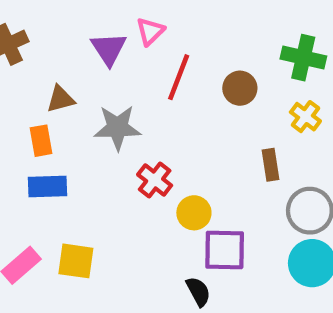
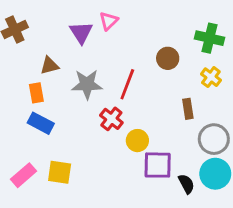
red line: (179, 77) -> (127, 84), moved
blue rectangle: (47, 187) -> (41, 123), turned 30
black semicircle: (198, 292) -> (186, 184), moved

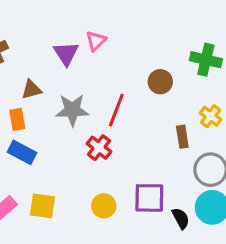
yellow cross: (211, 77) -> (211, 116), moved
yellow circle: (137, 141) -> (104, 206), moved

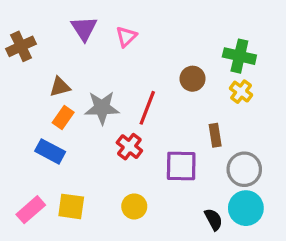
purple triangle: (66, 53) -> (84, 29), moved
yellow cross: (211, 116) -> (241, 92), moved
orange rectangle: (17, 119) -> (63, 117), moved, turned 45
purple square: (149, 198) -> (181, 166), moved

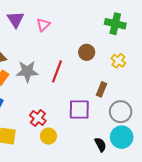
green cross: (239, 56) -> (115, 24), moved
brown rectangle: (215, 135) -> (101, 89), turned 32
red cross: (129, 147) -> (38, 118), moved

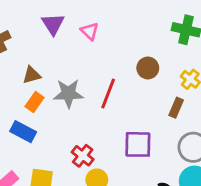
pink triangle: (43, 25) -> (90, 31), turned -32
brown rectangle: (101, 89) -> (176, 108), moved

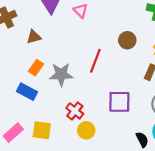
brown triangle: (32, 75) -> (34, 37), moved
gray star: (68, 93) -> (61, 74), moved

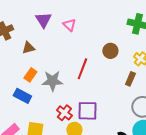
purple square: (119, 102) -> (87, 111), moved

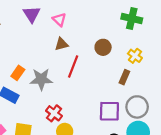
brown triangle: (28, 48) -> (61, 44), moved
purple square: (87, 111) -> (109, 111), moved

